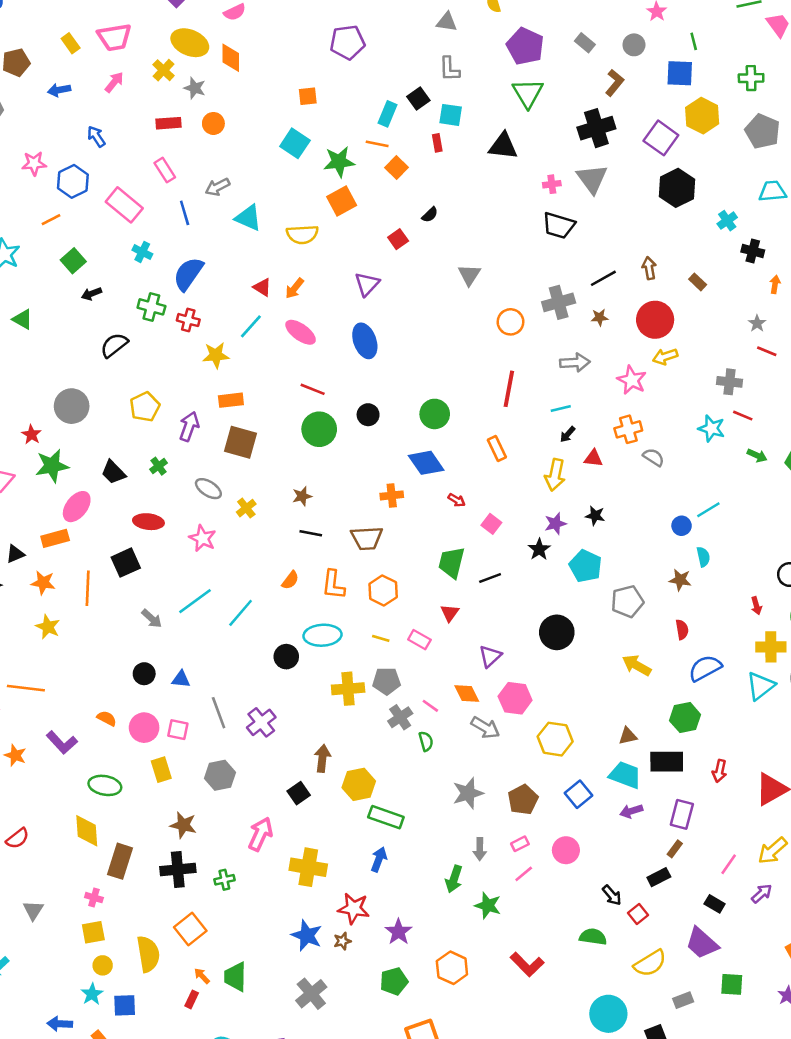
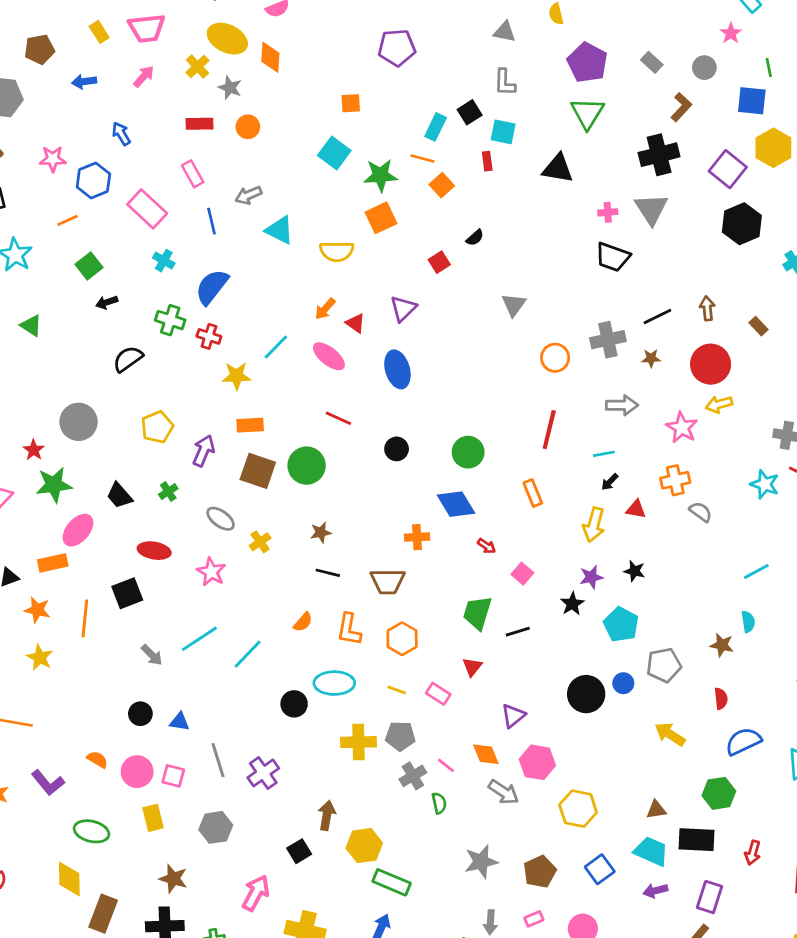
red triangle: (262, 287) -> (355, 323), moved
green circle: (319, 429) -> (307, 466), moved
blue circle: (682, 526) -> (623, 683), moved

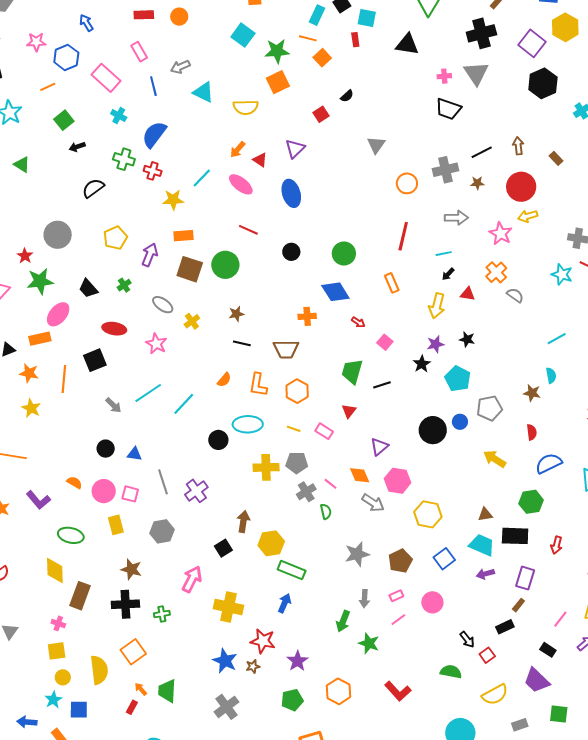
orange cross: (675, 480) -> (496, 272), turned -30

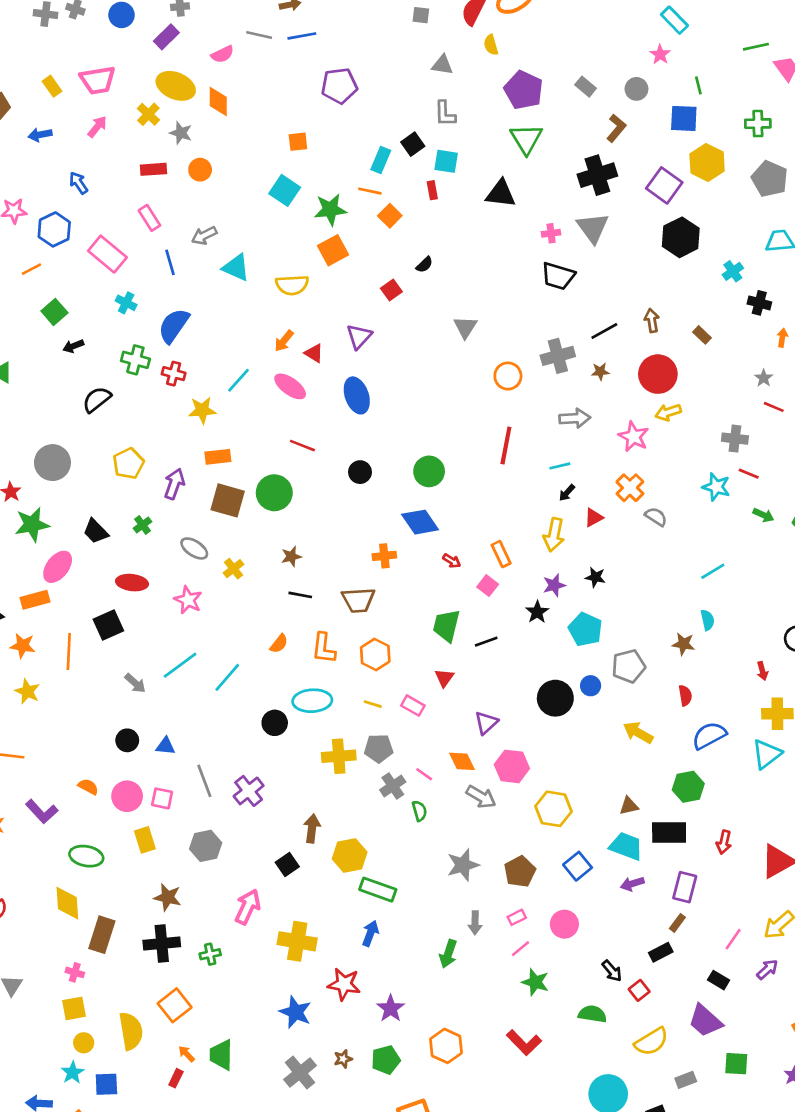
orange rectangle: (392, 283) -> (501, 554), moved
red triangle: (468, 294) -> (594, 518), turned -35
green star: (369, 643) -> (535, 982), moved
brown star: (253, 666) -> (343, 1059), moved

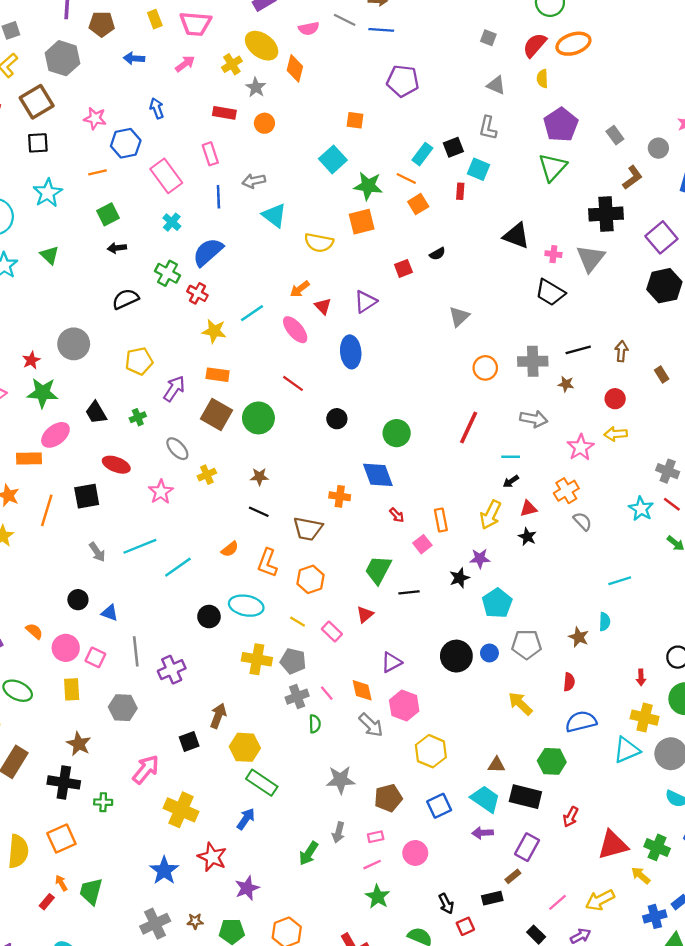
black triangle: (501, 194) -> (516, 236), moved
red circle: (658, 374) -> (615, 399), size x0.6
black star: (595, 577) -> (527, 537), moved

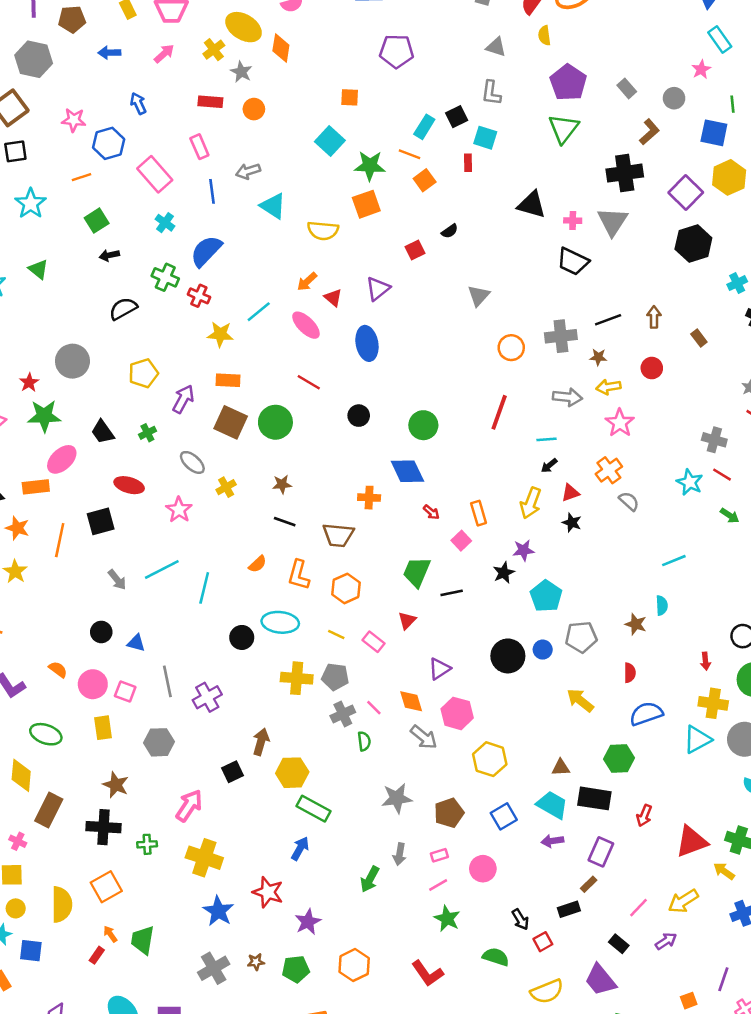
yellow arrow: (616, 434) -> (608, 387), moved
cyan line: (178, 567) -> (204, 588), turned -36
yellow cross: (181, 810) -> (204, 858), moved

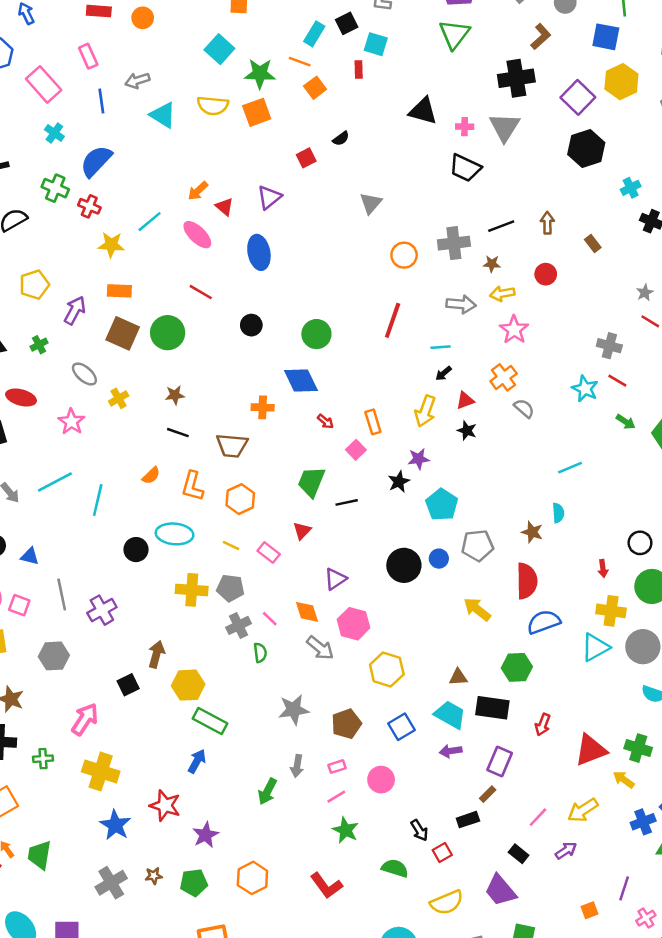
yellow semicircle: (323, 231) -> (213, 106), moved
red semicircle: (630, 673) -> (527, 581), size x1.8

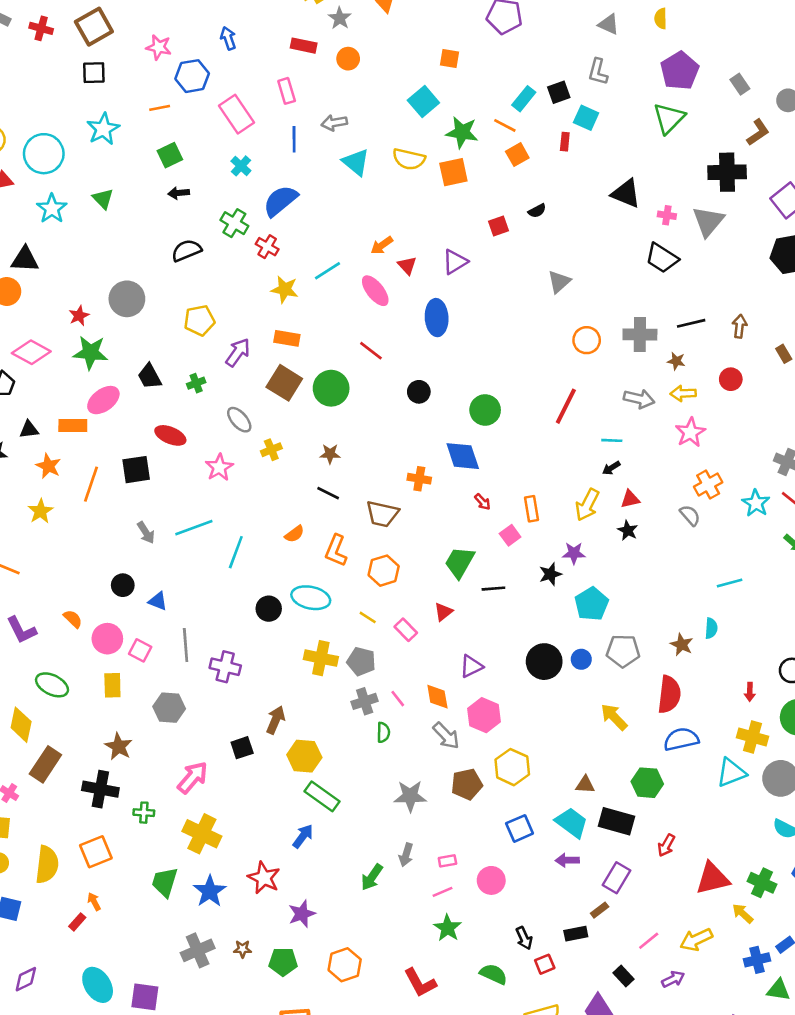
orange cross: (504, 377) -> (708, 484), moved
purple cross: (102, 610) -> (225, 667), turned 36
brown pentagon: (346, 724) -> (467, 784), moved
green trapezoid: (39, 855) -> (165, 882), moved

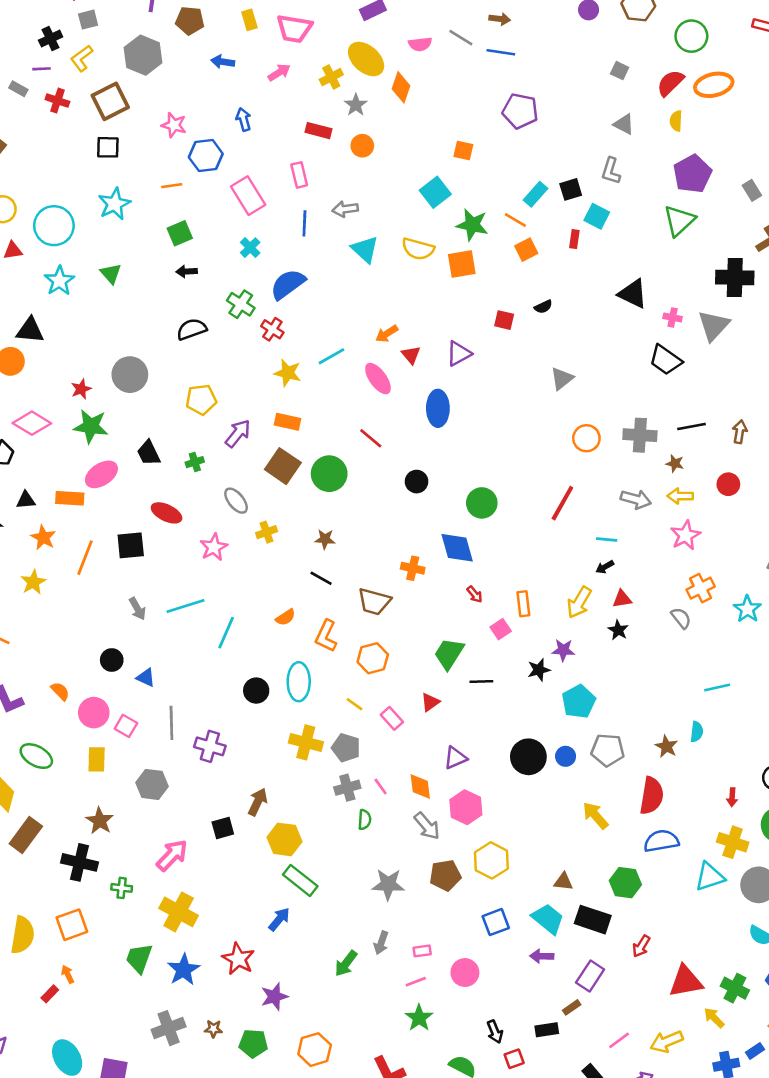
red square: (498, 226) -> (504, 320), turned 30
cyan ellipse: (311, 598) -> (299, 682), turned 75

